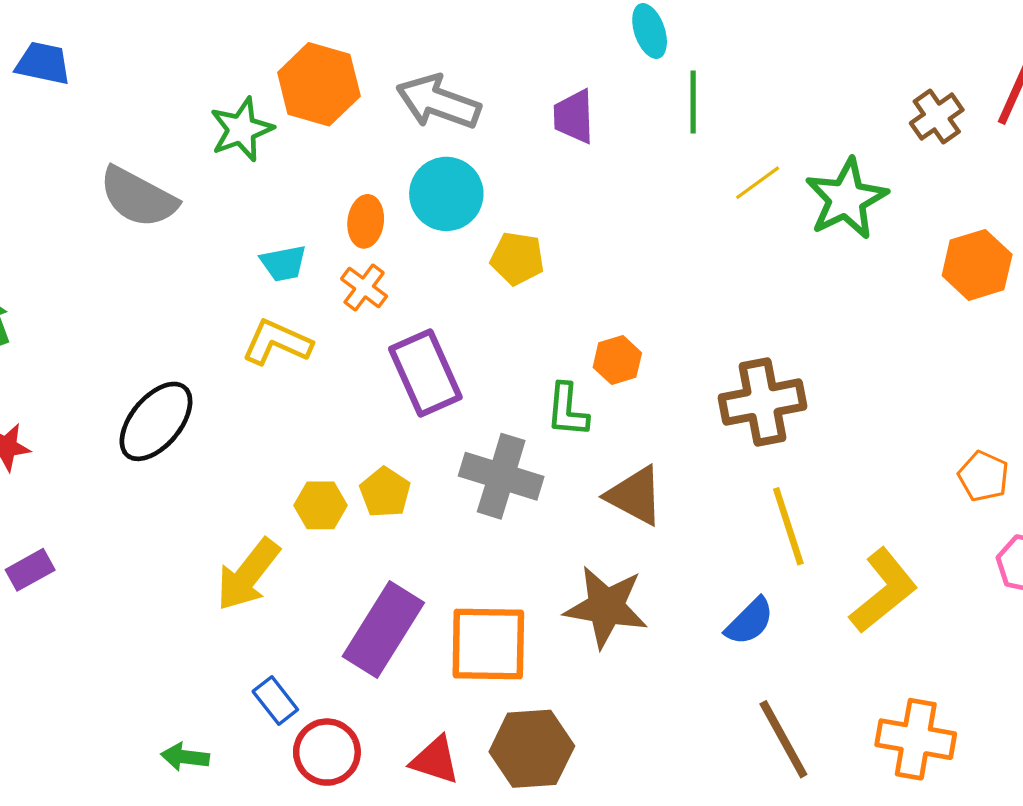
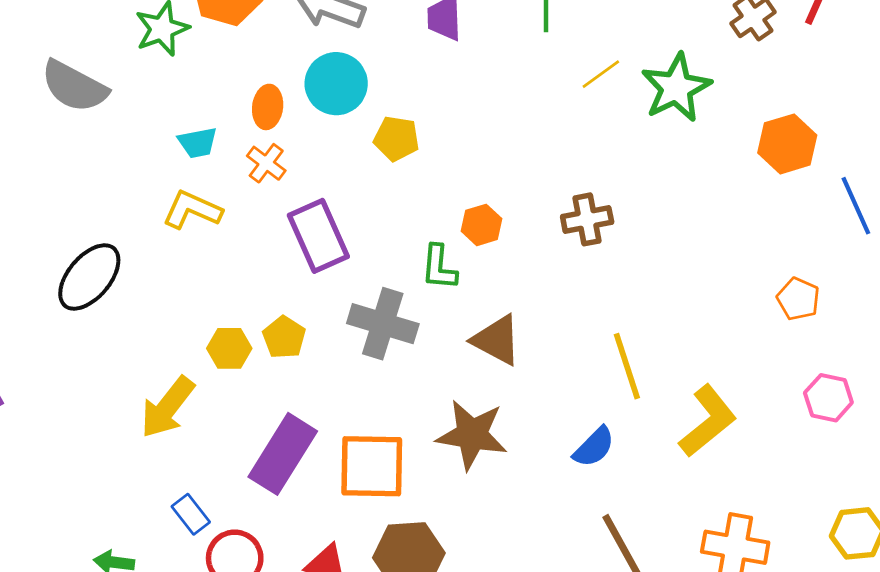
brown cross: (762, 402) -> (587, 219), moved, size x0.7
orange pentagon: (983, 476) -> (798, 299), moved

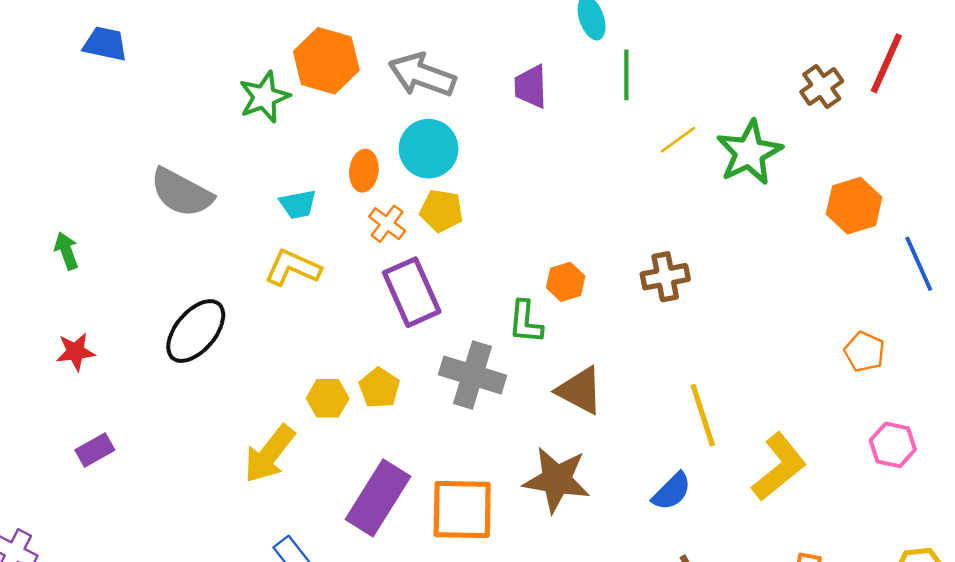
gray semicircle: (74, 86) -> (182, 193), moved
yellow pentagon: (396, 139) -> (441, 211), moved
orange cross: (266, 163) -> (387, 224), moved

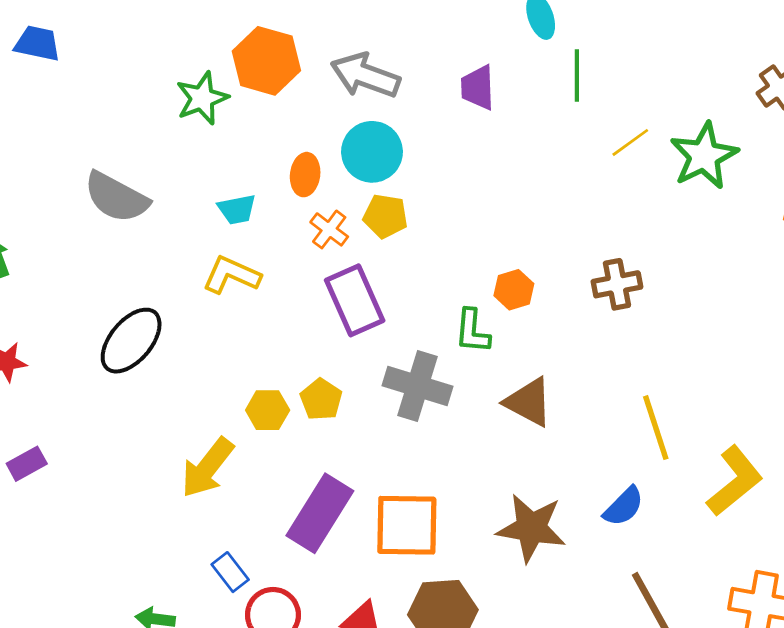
brown star: (557, 480) -> (531, 528), moved

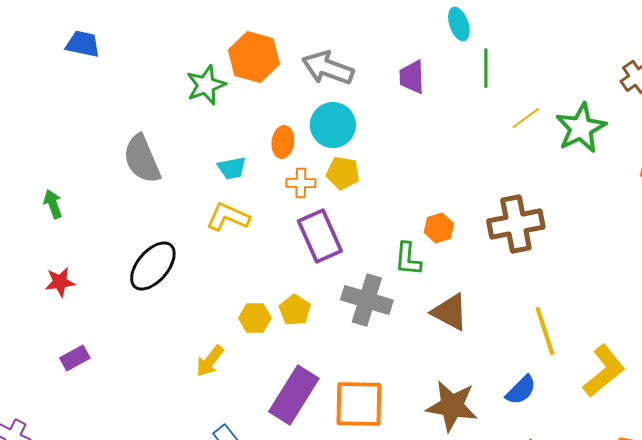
gray semicircle: (116, 197) -> (142, 159), turned 39
orange cross: (329, 229) -> (301, 183), turned -36
brown cross: (617, 284) -> (516, 224), size x1.5
yellow arrow: (207, 468) -> (210, 361), size x0.7

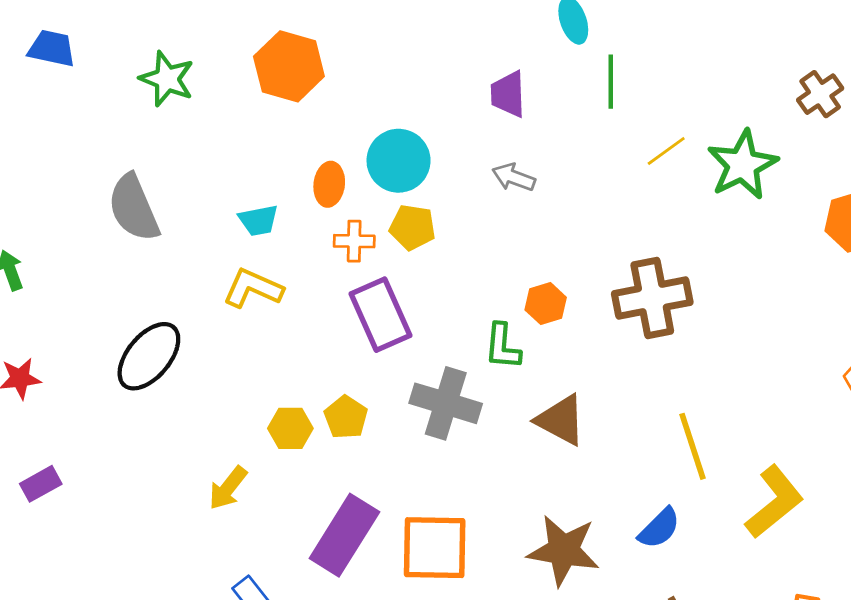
gray arrow: (328, 68) -> (514, 177), moved, size x0.6
green star: (206, 85) -> (167, 79), moved, turned -30

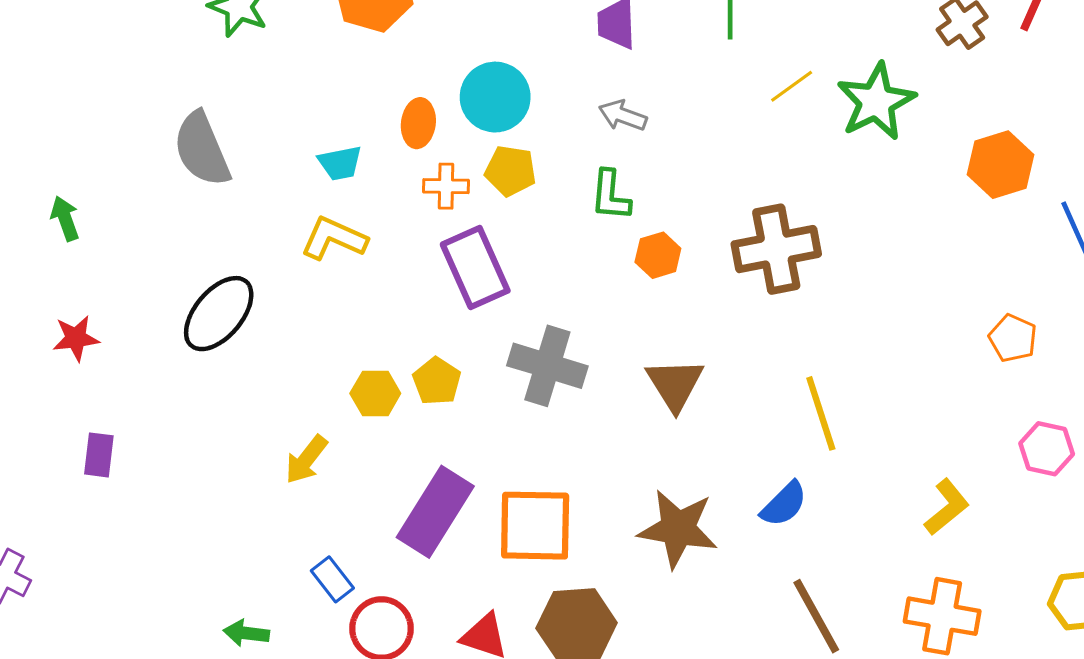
green L-shape: (503, 347) -> (610, 195), moved
brown triangle: (561, 420) -> (675, 384), turned 30
purple rectangle: (41, 484) -> (99, 455), turned -54
yellow L-shape: (774, 502) -> (947, 507), moved, size x0.7

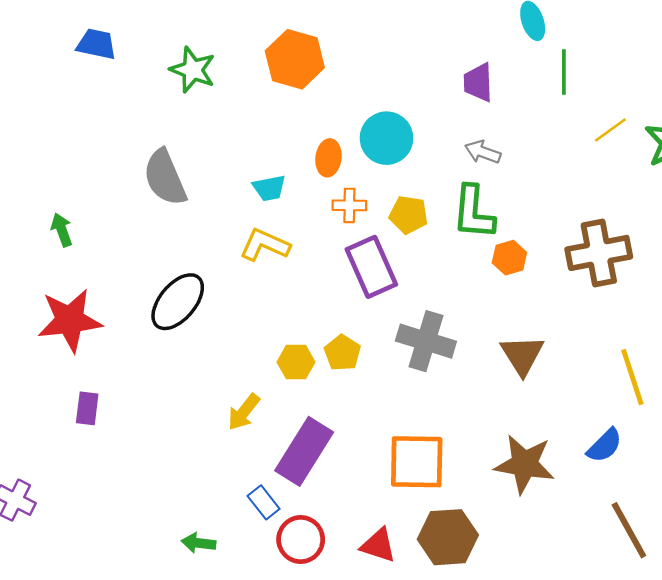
yellow pentagon: (511, 171) -> (409, 215), moved
green L-shape: (610, 195) -> (473, 212), size x1.4
red star: (76, 338) -> (70, 320), size x1.8
purple rectangle: (435, 512) -> (304, 451), moved

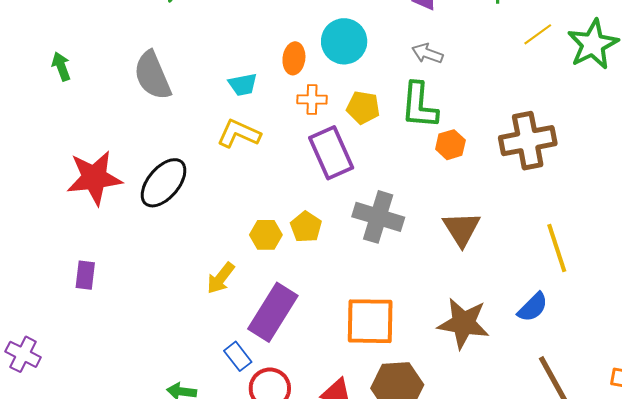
green arrow: (62, 230) -> (61, 66), moved
red star: (70, 320) -> (94, 178), moved

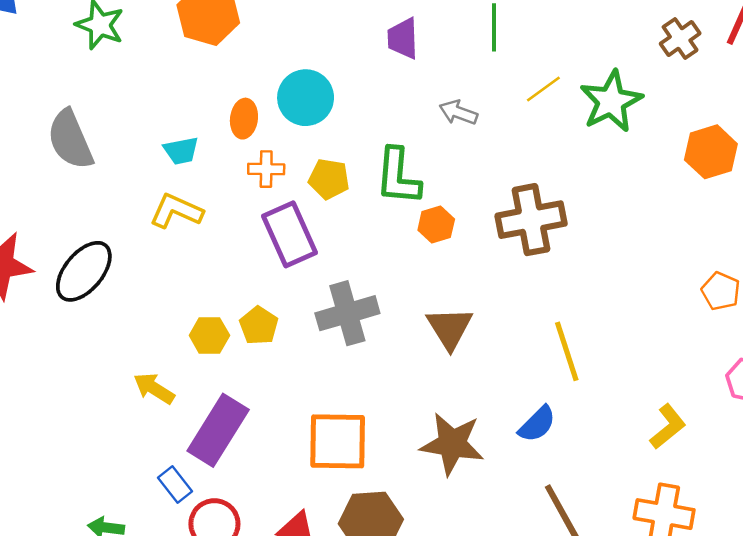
gray arrow: (427, 53) -> (458, 112), moved
gray cross: (378, 217) -> (347, 313), turned -33
yellow arrow: (221, 278) -> (154, 388), turned 84

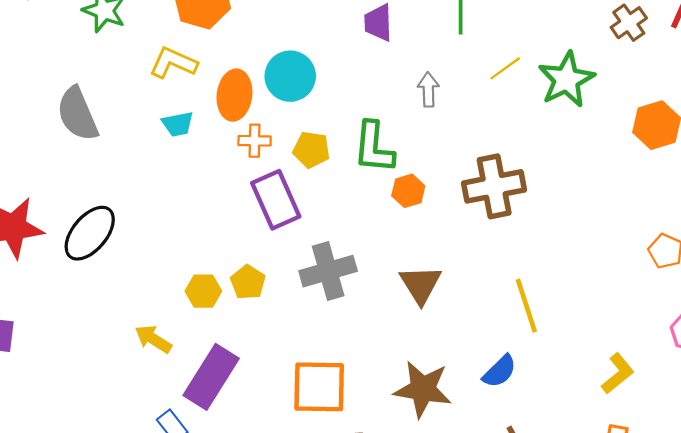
gray arrow: (458, 112) -> (428, 90), turned 68
orange ellipse: (244, 119) -> (235, 95), size x1.4
yellow L-shape: (176, 211) -> (173, 63), moved

